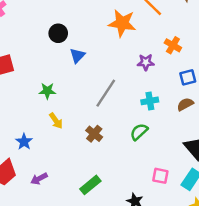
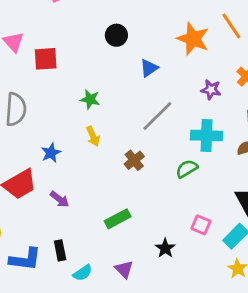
blue triangle: (77, 56) -> (149, 68), moved
cyan cross: (150, 101) -> (207, 136), size x1.5
purple arrow: (39, 179) -> (60, 199), turned -126

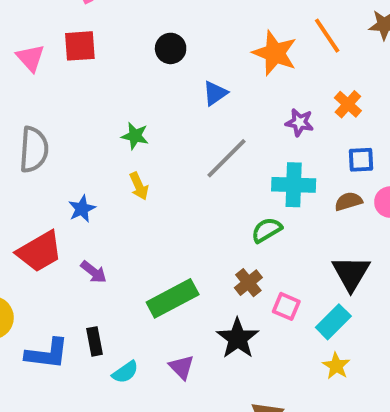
red square: (46, 59) -> (80, 46), moved
brown cross: (134, 160) -> (248, 283), moved
green rectangle: (118, 219) -> (173, 298), size x1.4
black star: (165, 248) -> (238, 338), size x1.5

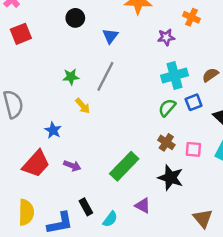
gray line: (226, 158) -> (105, 76), moved
blue square: (361, 160) -> (194, 102), moved

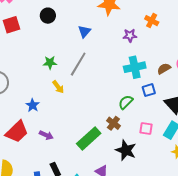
black circle: (75, 18) -> (48, 16), moved
green semicircle: (167, 108) -> (126, 102), moved
brown cross: (166, 142) -> (113, 123), moved

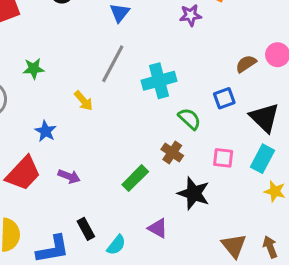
green star: (50, 63) -> (34, 69), moved
cyan cross: (135, 67) -> (159, 81), moved
green semicircle: (126, 102) -> (189, 119), turned 91
green rectangle: (89, 138) -> (135, 178), size x0.7

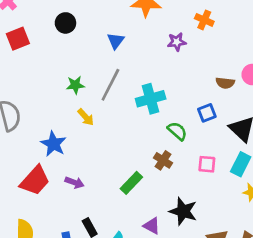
brown semicircle: (246, 64) -> (225, 83), turned -138
green star: (34, 69) -> (75, 85), moved
blue star: (46, 131) -> (54, 144), size x1.4
black star: (194, 193) -> (183, 211), moved

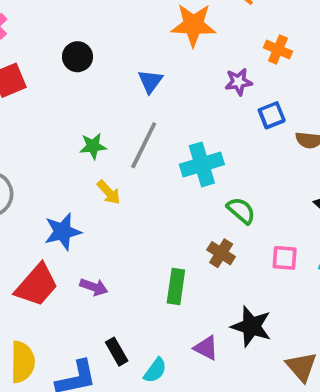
blue square: (207, 113) -> (272, 115), moved
blue star: (54, 144) -> (63, 232), turned 30
green rectangle: (131, 183) -> (176, 286), turned -35

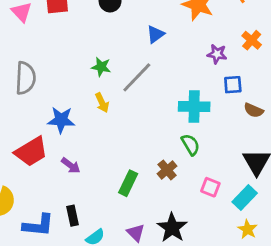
cyan cross: (202, 164) -> (194, 107), moved

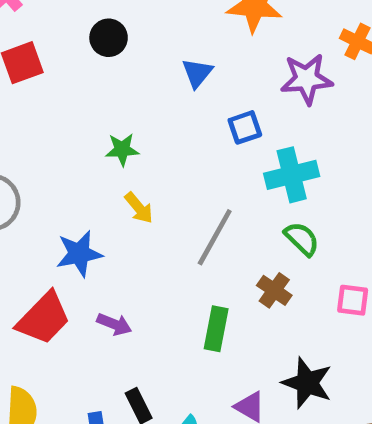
purple star: (217, 54) -> (307, 79), size x1.5
gray line: (137, 77) -> (215, 237), moved
blue square: (233, 85) -> (245, 127), moved

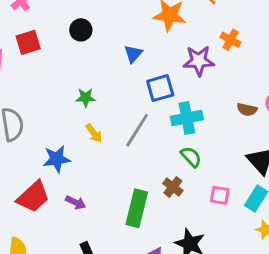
blue square: (245, 127) -> (160, 88), size x1.4
gray line: (215, 237) -> (137, 130), moved
green rectangle: (216, 329) -> (137, 208), size x1.4

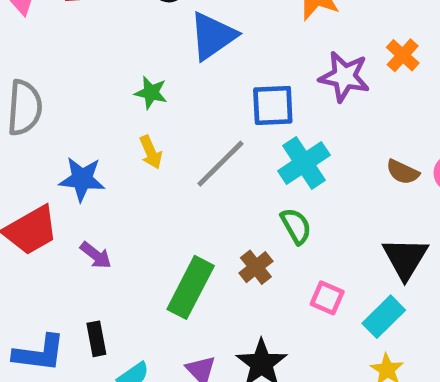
blue triangle: (133, 54) -> (213, 36), moved, size x1.6
cyan cross: (187, 118) -> (304, 163), turned -36

